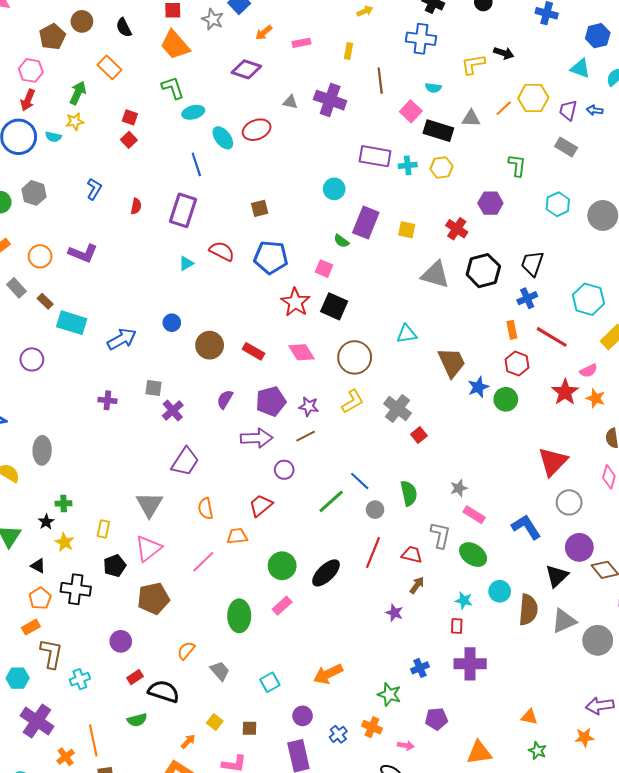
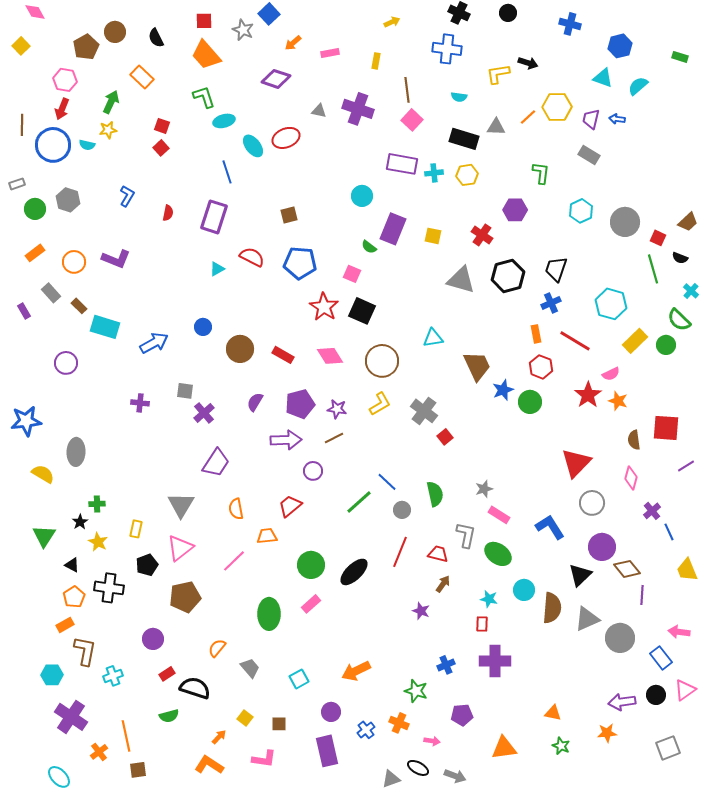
pink square: (411, 111) -> (412, 120), moved

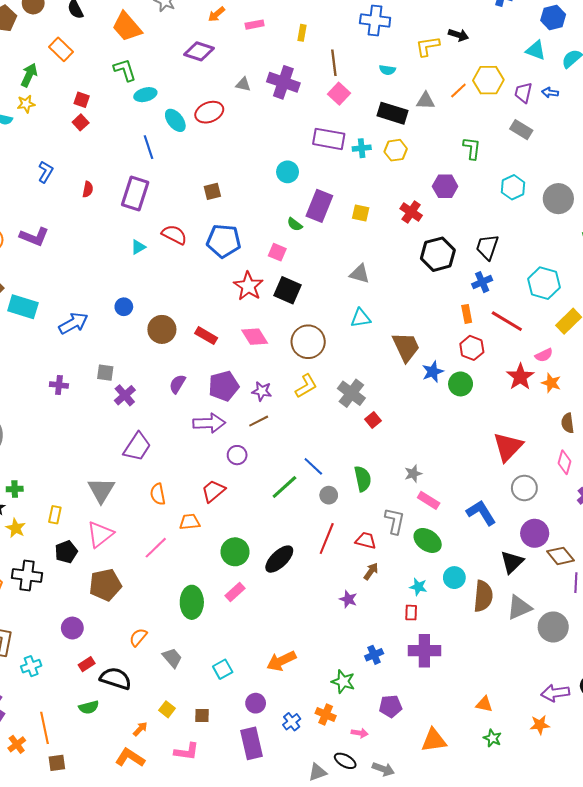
gray triangle: (461, 280) -> (360, 274), moved, size x0.7

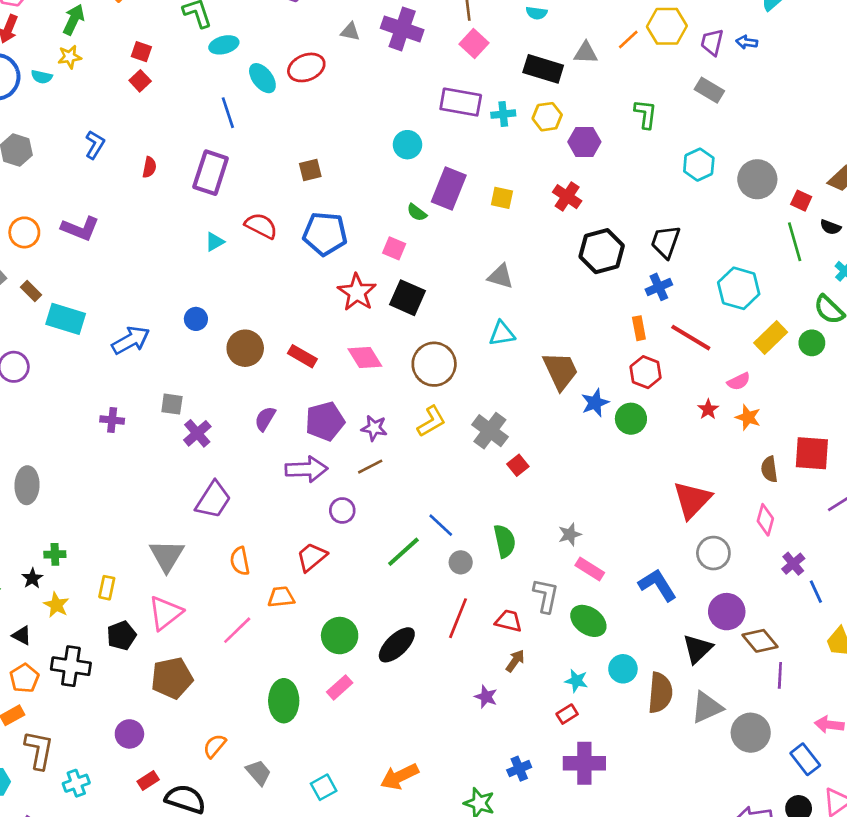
purple hexagon: (445, 186) -> (584, 142), moved
red star: (520, 377) -> (708, 409), size x0.6
red rectangle: (411, 613) -> (567, 714), turned 56

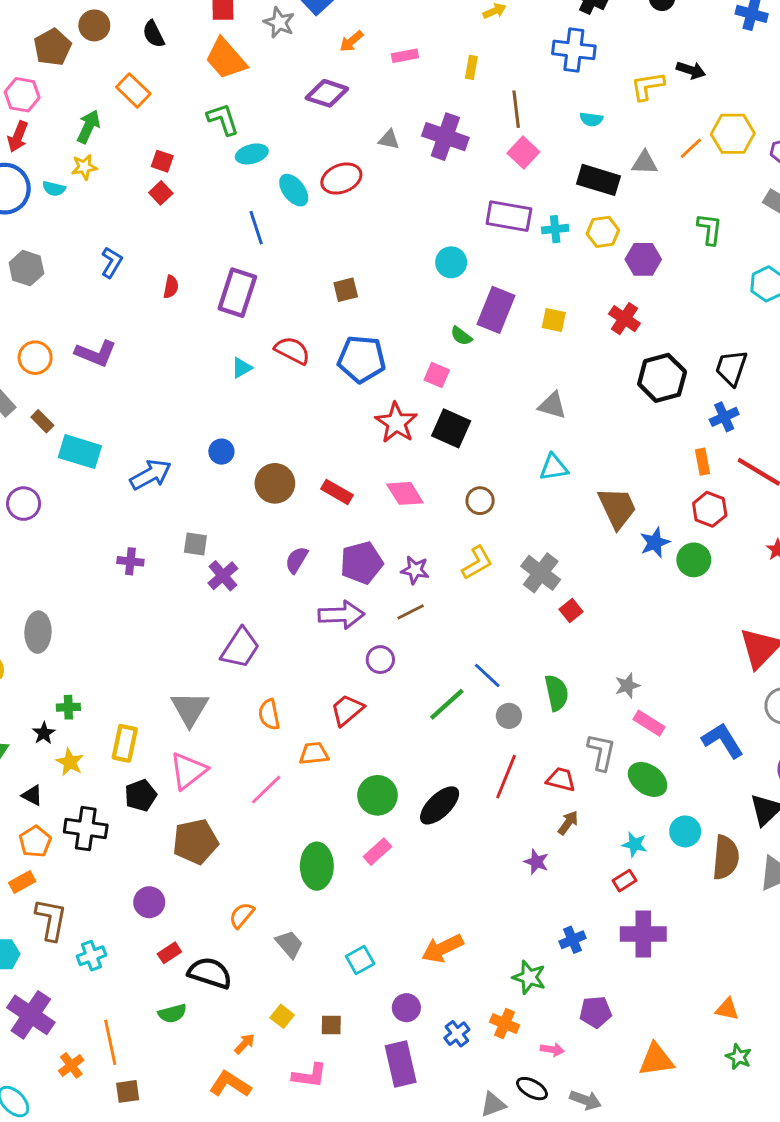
brown circle: (434, 364) -> (480, 501), size x0.6
yellow rectangle: (107, 588) -> (125, 743), size x1.4

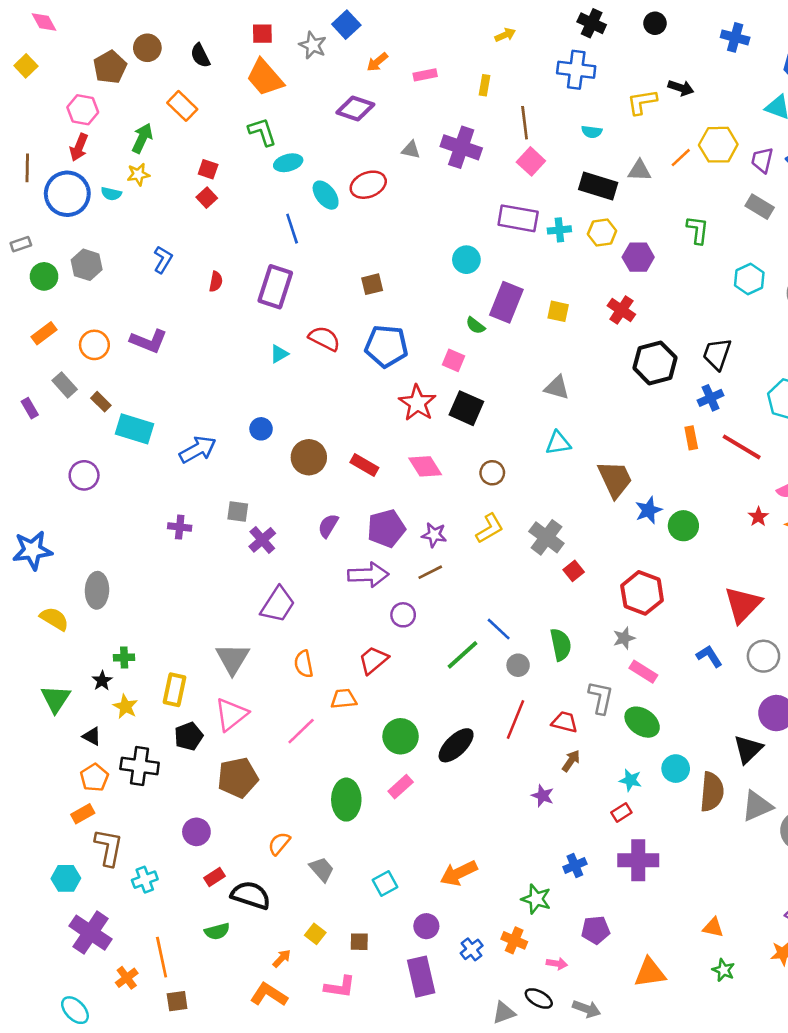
red hexagon: (710, 509) -> (642, 593), moved, size x1.4
blue L-shape: (723, 740) -> (709, 656), moved, size x0.7

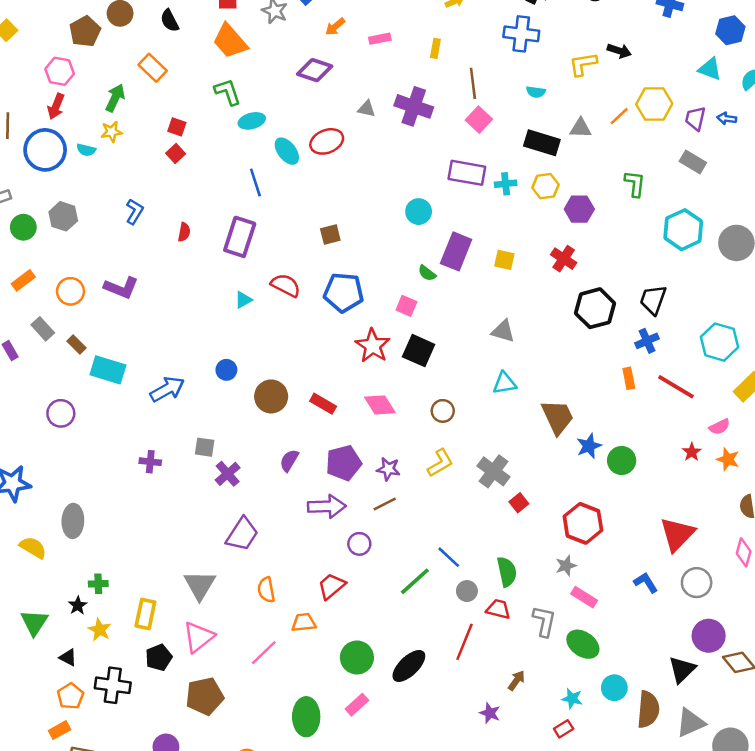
cyan hexagon: (749, 279) -> (683, 230), size x1.4
red trapezoid: (565, 722) -> (498, 609), moved

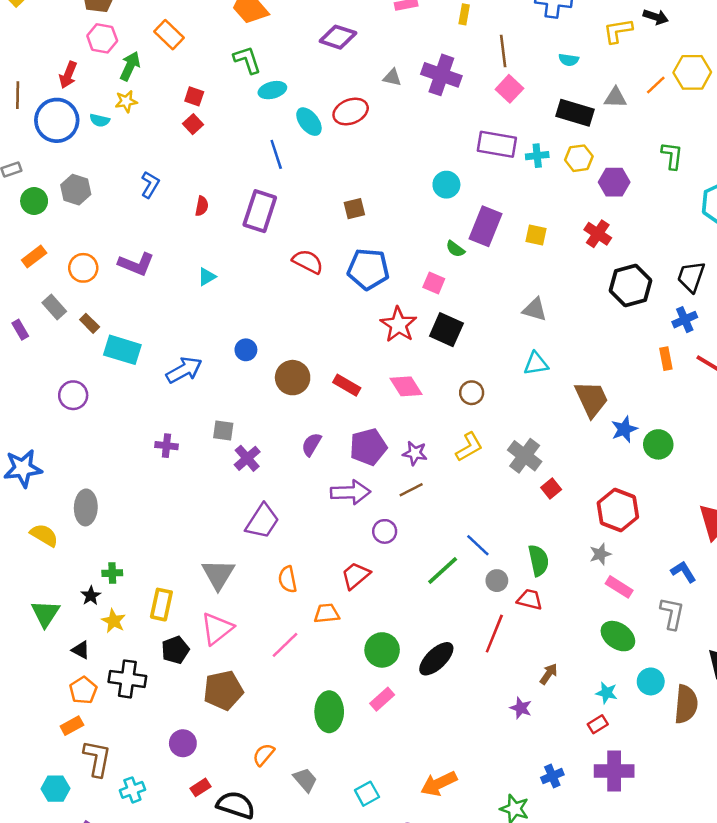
pink hexagon: (60, 71) -> (102, 38), moved
cyan triangle: (243, 300) -> (207, 277), moved
gray L-shape: (544, 621) -> (672, 613), moved

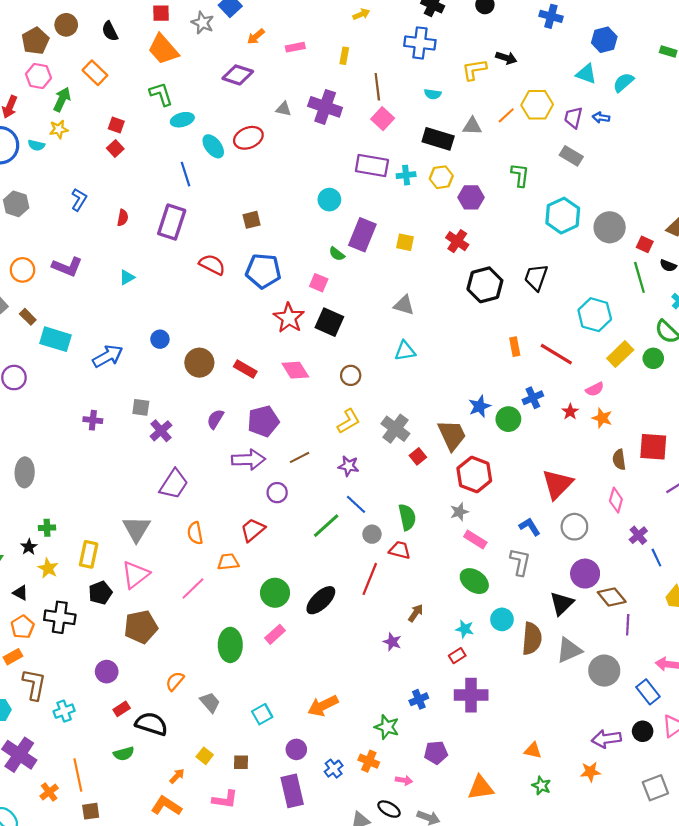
blue cross: (685, 320) -> (533, 398), moved
brown trapezoid: (591, 399) -> (452, 435), moved
purple star: (415, 453) -> (349, 466), moved

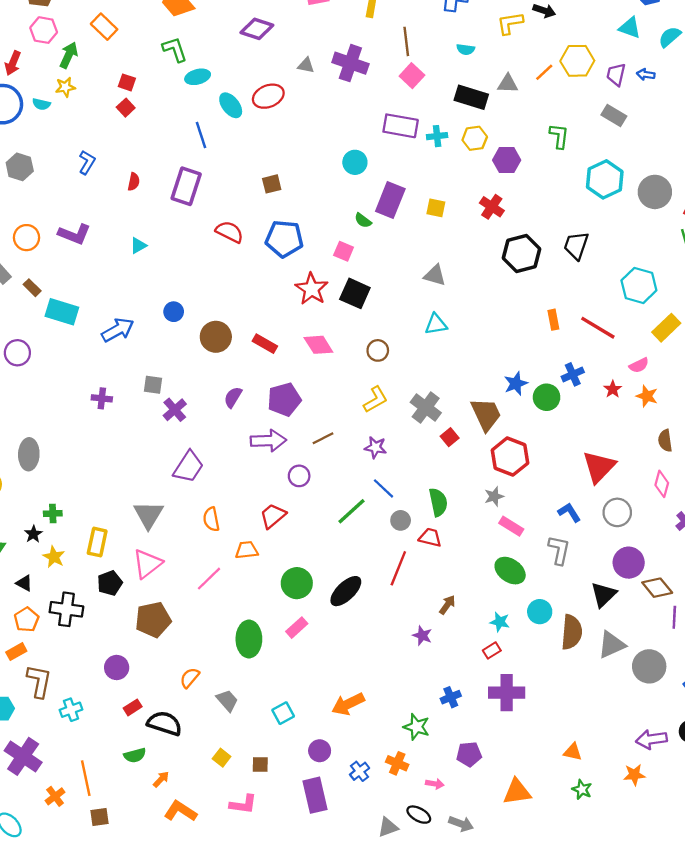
orange arrow: (177, 776) -> (161, 779), moved

